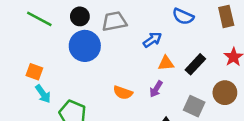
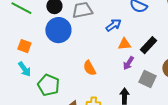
orange square: (34, 72) -> (24, 46), moved
purple arrow: (156, 89) -> (128, 63), moved
orange semicircle: (123, 93) -> (89, 68), turned 42

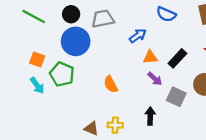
purple arrow: (128, 63) -> (155, 79), turned -80
green pentagon: (48, 85) -> (62, 74), moved

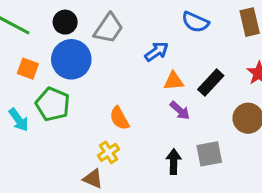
gray trapezoid: (103, 19) -> (109, 28), turned 135
orange square: (37, 59) -> (28, 69), moved
gray square: (176, 97) -> (209, 154), moved, turned -36
yellow cross: (115, 125) -> (109, 152), moved, turned -35

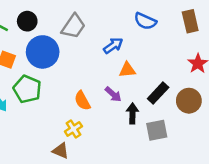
black circle: (65, 22) -> (27, 21), moved
black rectangle: (211, 83) -> (158, 93), moved
purple arrow: (180, 110) -> (113, 94), moved
black arrow: (174, 162) -> (132, 114), moved

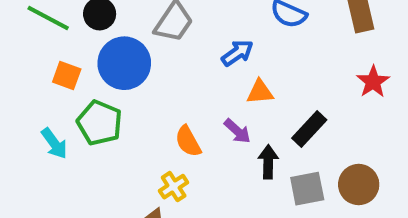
brown circle: (189, 101) -> (359, 185), moved

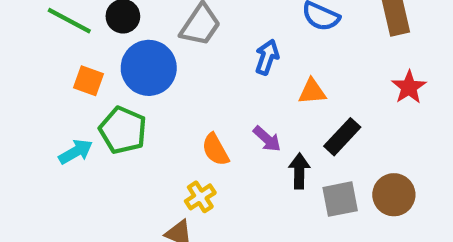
blue arrow: (237, 53) -> (267, 57), turned -36
orange triangle: (260, 92) -> (312, 92), moved
cyan arrow: (54, 143) -> (76, 152), turned -84

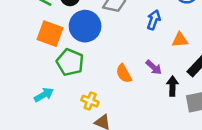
orange square: (89, 81) -> (50, 34), size x1.5
cyan arrow: (76, 152) -> (44, 95), moved
yellow cross: (200, 197) -> (90, 101), moved, turned -35

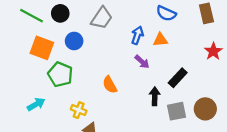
blue circle: (85, 26) -> (74, 41), size x0.6
orange triangle: (180, 40) -> (160, 40), moved
purple arrow: (154, 67) -> (142, 62), moved

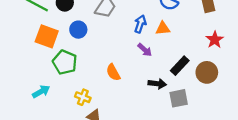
black arrow: (155, 96) -> (157, 84), turned 96
brown circle: (205, 109) -> (207, 72), moved

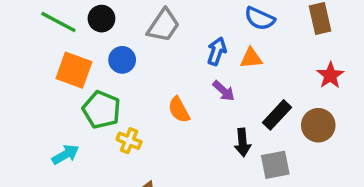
orange semicircle: (113, 72) -> (179, 110), moved
black arrow: (157, 84) -> (243, 142), turned 78
yellow cross: (83, 97) -> (129, 141), moved

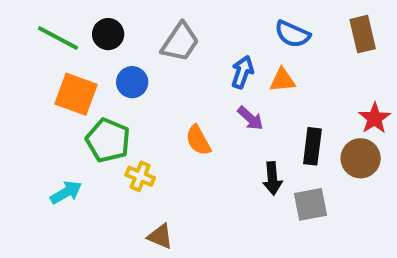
red star: (330, 75) -> (375, 118), moved
black rectangle: (277, 115) -> (312, 146), turned -36

